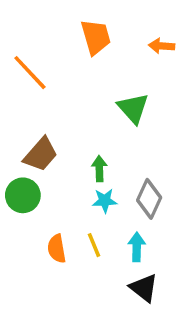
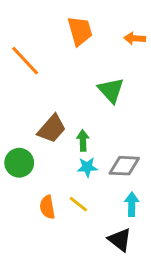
brown trapezoid: (41, 154) -> (52, 129), moved
gray diamond: (149, 199) -> (124, 166), turned 68
yellow line: (94, 245) -> (78, 204), turned -30
cyan arrow: (137, 247) -> (132, 204), moved

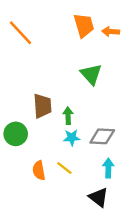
orange trapezoid: (80, 31) -> (84, 25), moved
orange line: (25, 61) -> (21, 33), moved
brown trapezoid: (52, 129) -> (42, 106), turned -45

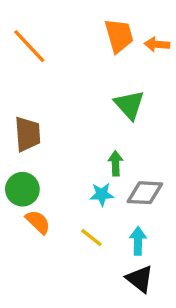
brown trapezoid: (42, 106) -> (28, 134), moved
green arrow: (68, 116) -> (116, 163), moved
cyan arrow: (108, 168) -> (138, 241), moved
orange semicircle: (39, 170) -> (38, 222), moved, turned 144

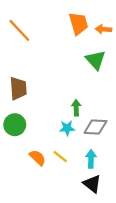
green triangle: (129, 105) -> (95, 60), moved
orange semicircle: (38, 222) -> (38, 158), moved

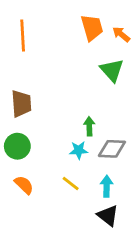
orange arrow: (103, 29) -> (121, 34), turned 35
orange line: (19, 30) -> (23, 36), turned 40
orange semicircle: (38, 158) -> (24, 185), moved

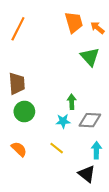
orange line: (23, 36) -> (18, 29), turned 30
green circle: (17, 146) -> (24, 111), moved
cyan arrow: (107, 186) -> (96, 150), moved

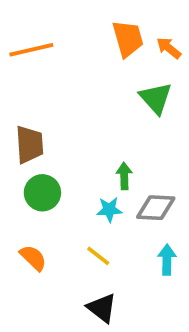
orange line: (18, 29) -> (31, 50), turned 50
black triangle: (87, 174) -> (102, 308), moved

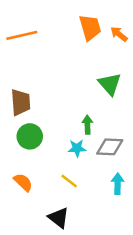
green triangle: (156, 98) -> (110, 84), moved
black triangle: (102, 308) -> (59, 218), moved

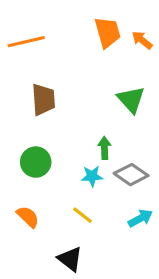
brown trapezoid: (21, 102) -> (43, 100), moved
gray diamond: (110, 147) -> (131, 175), turned 32
cyan arrow: (118, 184) -> (140, 218), turned 60

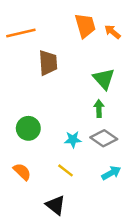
brown trapezoid: (43, 100) -> (48, 63), moved
green arrow: (104, 148) -> (99, 109), moved

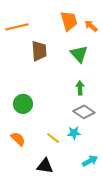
green triangle: (104, 79) -> (79, 54), moved
cyan star: (73, 139) -> (74, 133), moved
cyan arrow: (111, 173) -> (90, 161), moved
black triangle: (56, 205) -> (45, 166), turned -30

